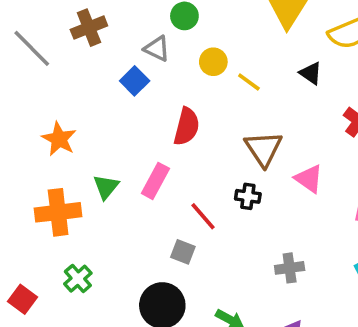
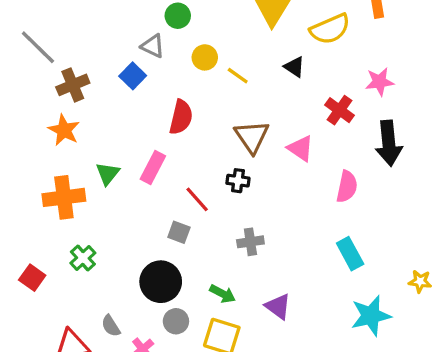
brown cross: (89, 28) -> (73, 85), moved
pink triangle: (309, 179) -> (301, 148), moved
gray cross: (290, 268) -> (250, 242), moved

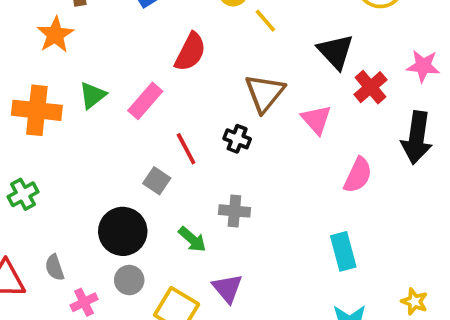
black triangle: (294, 67) -> (335, 52), moved, size x1.5
green cross: (83, 258) -> (23, 194), moved
green arrow: (223, 294) -> (192, 239), moved
purple triangle: (278, 307) -> (227, 288), moved

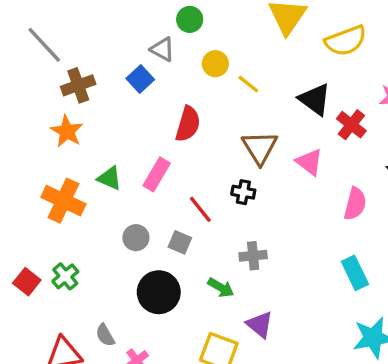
green triangle: (92, 95) -> (110, 178), turned -48
orange cross: (37, 110) -> (63, 201), turned 30
gray circle: (129, 280) -> (136, 238), moved

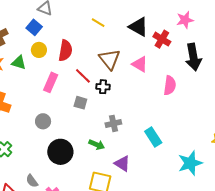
yellow circle: (215, 64) -> (39, 50), moved
green triangle: (110, 178) -> (19, 63), moved
red line: (200, 209) -> (83, 76), moved
gray square: (180, 242) -> (80, 103), moved
cyan rectangle: (355, 273) -> (153, 137), moved

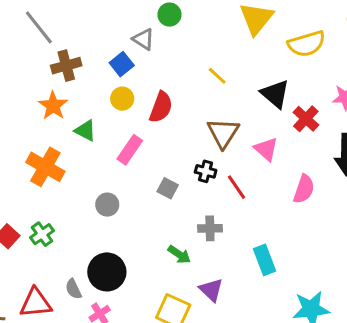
green triangle: (19, 63) -> (85, 131), moved
red line: (83, 76) -> (237, 187), moved
black circle: (60, 152) -> (107, 272), moved

